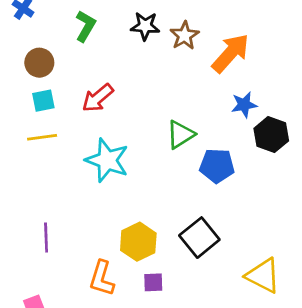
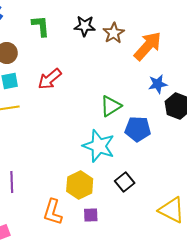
green L-shape: (85, 26) -> (41, 26), turned -35
cyan star: (107, 160) -> (99, 146), moved
black square: (199, 238) -> (125, 182), size x0.7

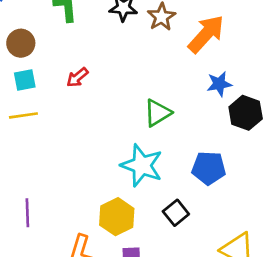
red arrow: (50, 79) -> (77, 77), size x0.7
blue pentagon: (138, 129) -> (209, 168), moved

